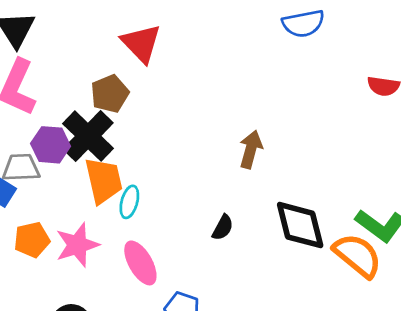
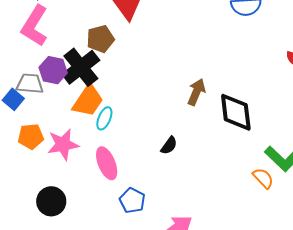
orange trapezoid: (104, 181) -> (88, 101), turned 39
black diamond: (300, 225) -> (236, 112), moved
orange semicircle: (357, 255) -> (263, 178), size x0.6

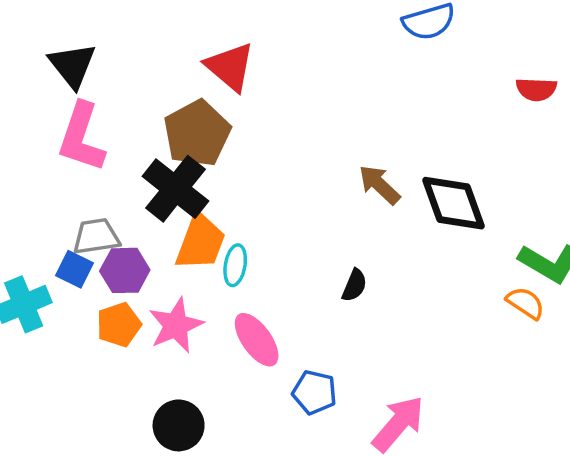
brown pentagon: (100, 39) -> (197, 133), size x1.4
purple hexagon: (53, 70) -> (125, 270), moved
brown arrow: (196, 92) -> (379, 185), turned -56

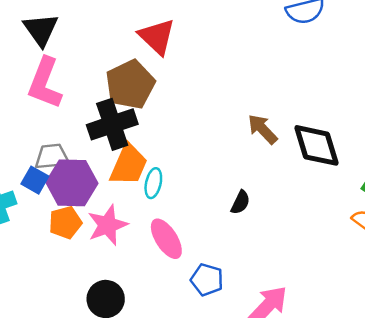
black cross: (176, 189) -> (112, 124), turned 30
purple hexagon: (125, 270) -> (72, 183), size x1.4

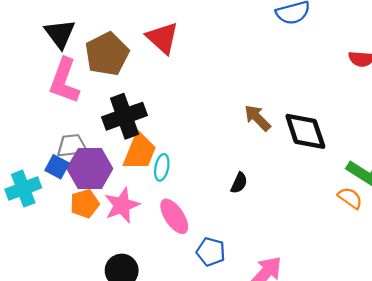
brown pentagon: (130, 84) -> (107, 54), moved

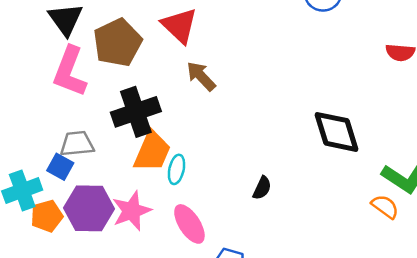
brown arrow: (257, 118) -> (201, 76), moved
purple hexagon: (90, 169) -> (89, 208), moved
orange pentagon: (85, 204) -> (47, 216), moved

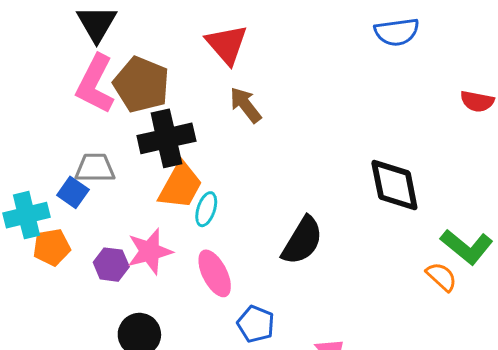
brown pentagon: (118, 43) -> (141, 85), moved, turned -30
black semicircle: (262, 188) -> (302, 241), size x1.8
purple hexagon: (89, 208) -> (111, 265), moved, size x0.6

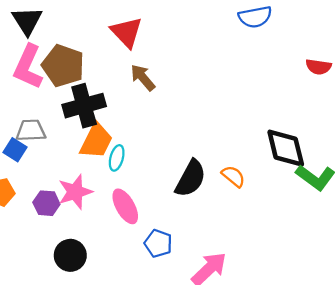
black diamond: (394, 185) -> (286, 148), moved
orange semicircle: (441, 277) -> (233, 176), moved

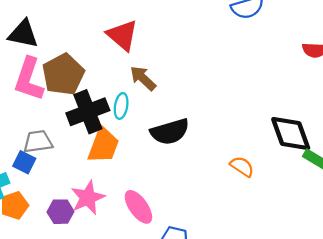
black triangle: (27, 21) -> (23, 34), turned -40
brown pentagon: (63, 66) -> (63, 74), turned 30
cyan ellipse: (117, 158) -> (121, 106), moved
black semicircle: (191, 178) -> (170, 132), moved, turned 51

